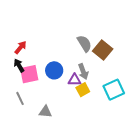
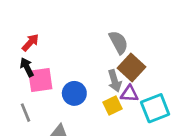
brown square: (103, 50) -> (132, 68), moved
blue circle: (54, 70) -> (74, 93), moved
purple triangle: (74, 80) -> (129, 94), moved

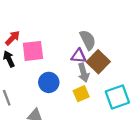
pink square: (40, 80) -> (33, 51), moved
purple triangle: (129, 94) -> (79, 56), moved

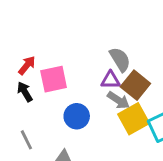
gray arrow: (83, 73) -> (118, 100), turned -36
yellow square: (81, 94) -> (134, 119), moved, size x1.5

